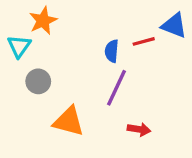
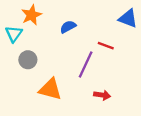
red line: (144, 41) -> (106, 46), moved, turned 35
blue semicircle: (112, 51) -> (68, 27), moved, turned 56

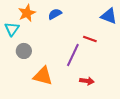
blue semicircle: (68, 27) -> (55, 14), moved

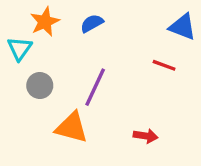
red line: (90, 39) -> (164, 65), moved
purple line: (73, 55) -> (95, 87), moved

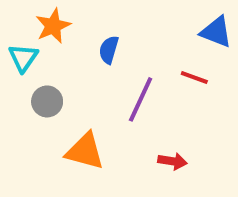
blue semicircle: (92, 23) -> (109, 50), moved, turned -45
purple line: (95, 87) -> (141, 99), moved

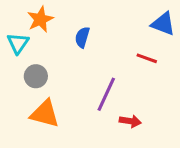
purple line: (141, 99) -> (106, 94), moved
orange triangle: (85, 151) -> (45, 114), moved

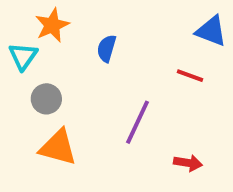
red arrow: (130, 121) -> (188, 163), moved

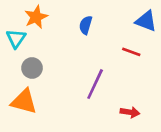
blue semicircle: (107, 48) -> (86, 25), moved
orange triangle: (58, 147) -> (24, 102), moved

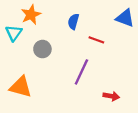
red line: (131, 52) -> (96, 40), moved
gray circle: (32, 68) -> (42, 49), moved

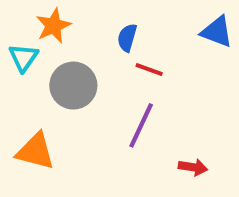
red line: (96, 40) -> (149, 70), moved
gray circle: (42, 49) -> (73, 86), size x1.5

